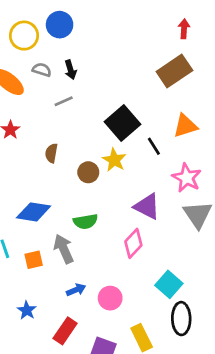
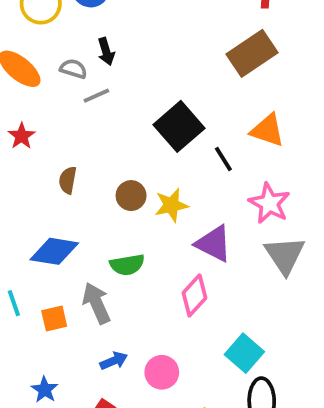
gray semicircle: (42, 70) -> (73, 69), moved
orange triangle: (185, 126) -> (267, 130), turned 36
brown semicircle: (51, 153) -> (68, 180), moved
yellow star: (114, 160) -> (171, 205), moved, turned 30

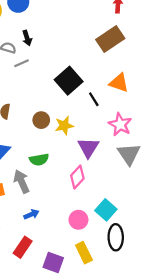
purple triangle: (214, 244) -> (88, 147), turned 35
pink circle: (162, 372) -> (78, 220), moved

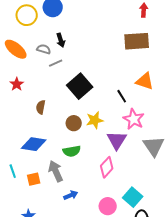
brown rectangle: (110, 39) -> (137, 41), turned 30
black square: (69, 81) -> (80, 86), moved
brown circle: (41, 120) -> (74, 123), moved
pink star: (120, 124) -> (134, 119), moved
blue arrow: (31, 214) -> (71, 195), moved

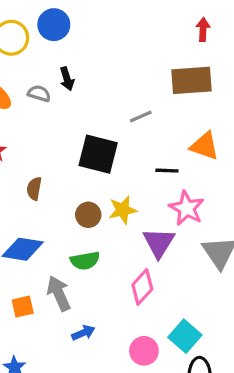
gray line: (56, 63) -> (141, 116), moved
black square: (80, 86) -> (98, 154), turned -35
black line: (122, 96) -> (167, 171), turned -56

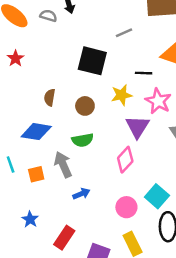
brown semicircle: (34, 189) -> (50, 97), moved
yellow star: (123, 210) -> (122, 95), moved

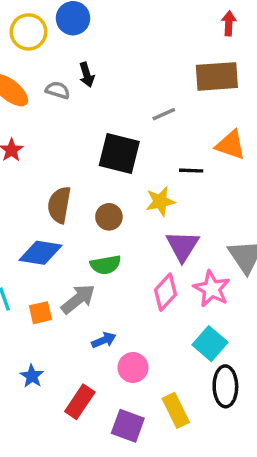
brown semicircle: (50, 97) -> (59, 205), size x1.5
pink star: (158, 101) -> (212, 289), moved
gray arrow: (63, 164) -> (78, 299), turned 75
pink circle: (126, 207) -> (133, 368), moved

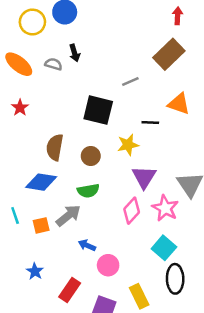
brown rectangle: (217, 76) -> (169, 54), turned -40
blue arrow: (104, 340) -> (87, 245), turned -133

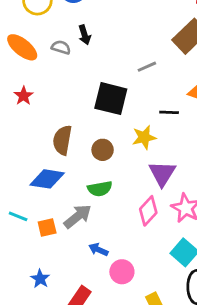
cyan line: (15, 216) -> (18, 216), turned -49

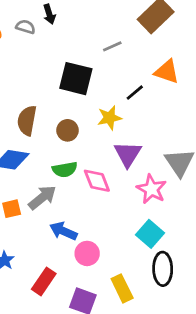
black line: (169, 112) -> (135, 93), turned -42
pink diamond: (148, 211) -> (97, 181), moved, turned -64
blue arrow: (98, 250) -> (63, 231), size x1.4

